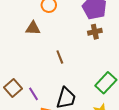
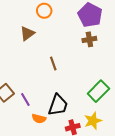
brown triangle: (33, 28) -> (27, 33), turned -42

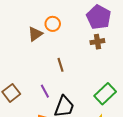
orange circle: (44, 11) -> (53, 24), moved
purple line: (25, 100) -> (45, 91), moved

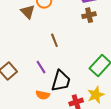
brown triangle: (35, 34) -> (28, 12), turned -35

